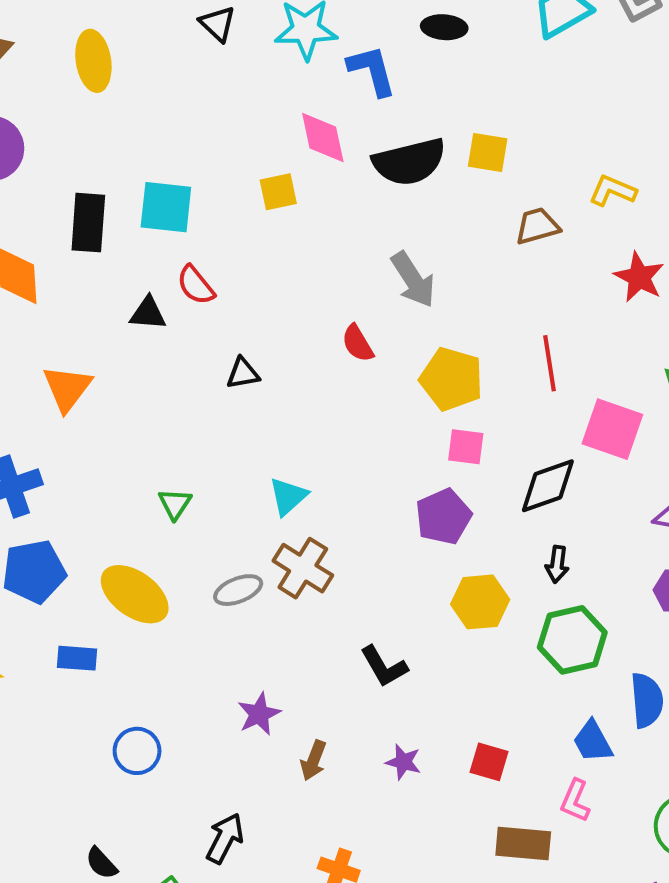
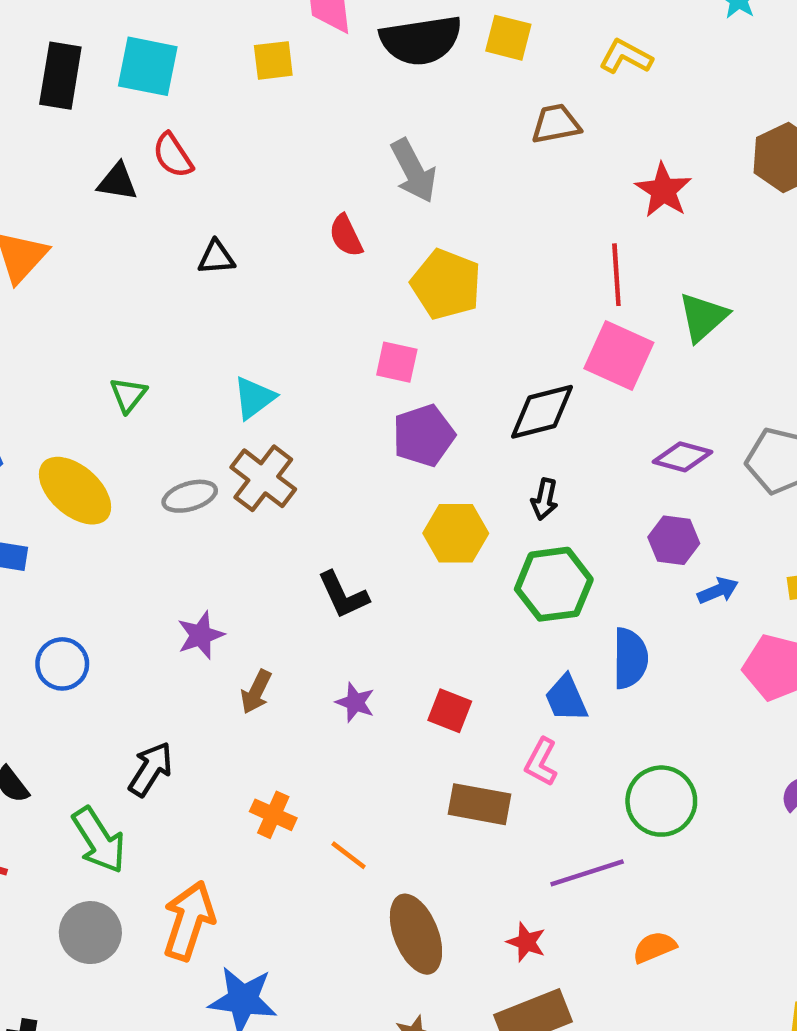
yellow L-shape: (613, 191) -> (626, 57), moved
red line: (550, 363) -> (616, 275), moved
pink square: (466, 447) -> (397, 362), moved

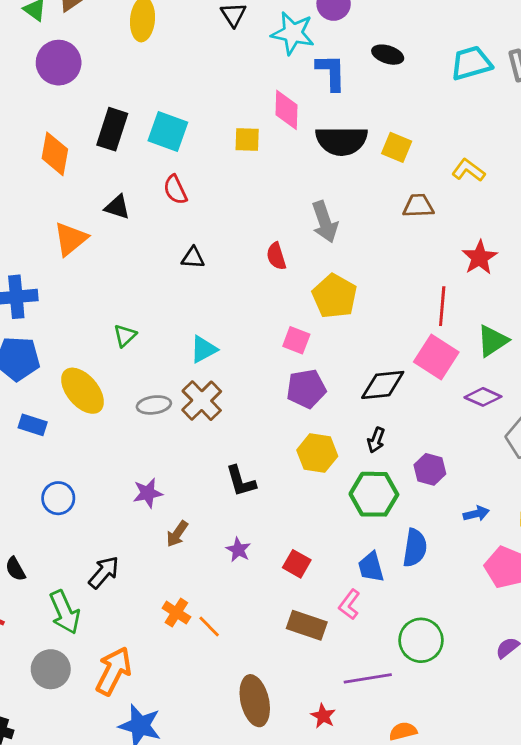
black triangle: (117, 182) -> (117, 207), moved
purple diamond: (683, 457) -> (483, 397), moved
purple hexagon: (674, 540) -> (430, 469), moved
orange line: (349, 855) -> (209, 626), moved

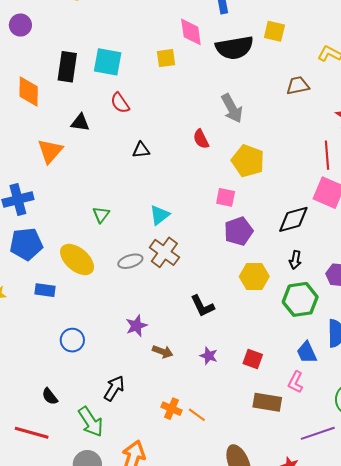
purple circle: (59, 63) -> (20, 25), size x0.7
yellow square: (397, 147) -> (274, 31), moved
brown arrow: (177, 534) -> (163, 352), turned -96

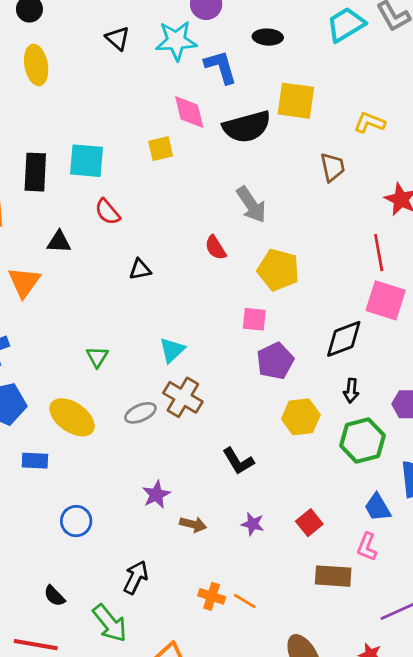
yellow square: (274, 31) -> (296, 101), size x1.4
brown trapezoid: (298, 86) -> (333, 167), turned 95
red square: (253, 359) -> (309, 523), turned 36

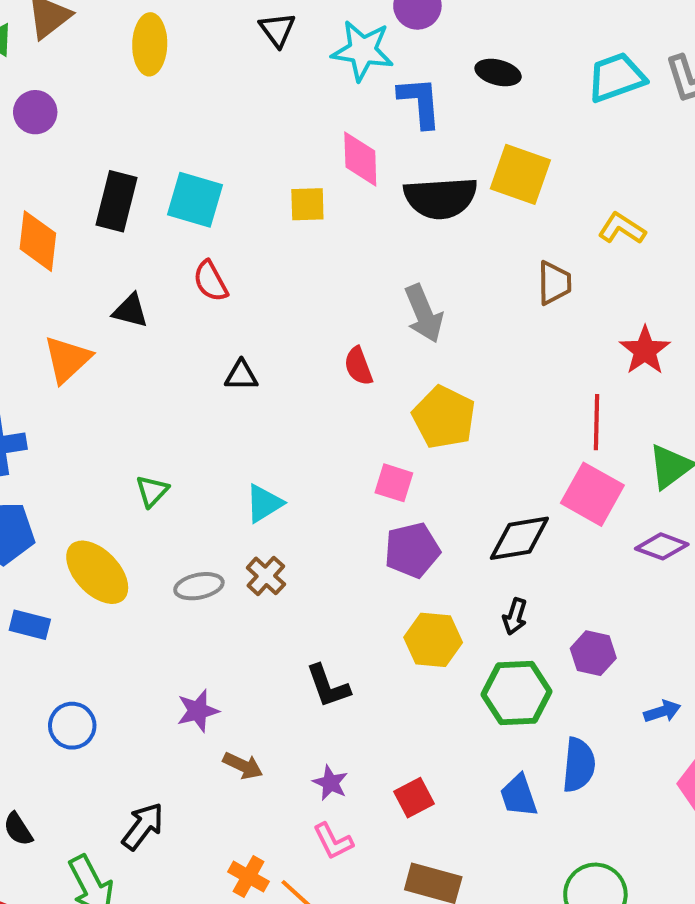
brown cross: (183, 397) -> (266, 576), size x0.7
pink L-shape: (367, 547) -> (333, 841), moved, turned -60

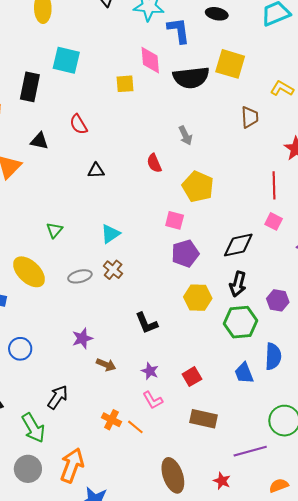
cyan square: (195, 200) -> (66, 60), moved
gray arrow: (424, 314) -> (185, 135), size x0.7
pink square: (592, 494) -> (274, 221), size x0.6
black arrow: (515, 616) -> (238, 284), size x1.4

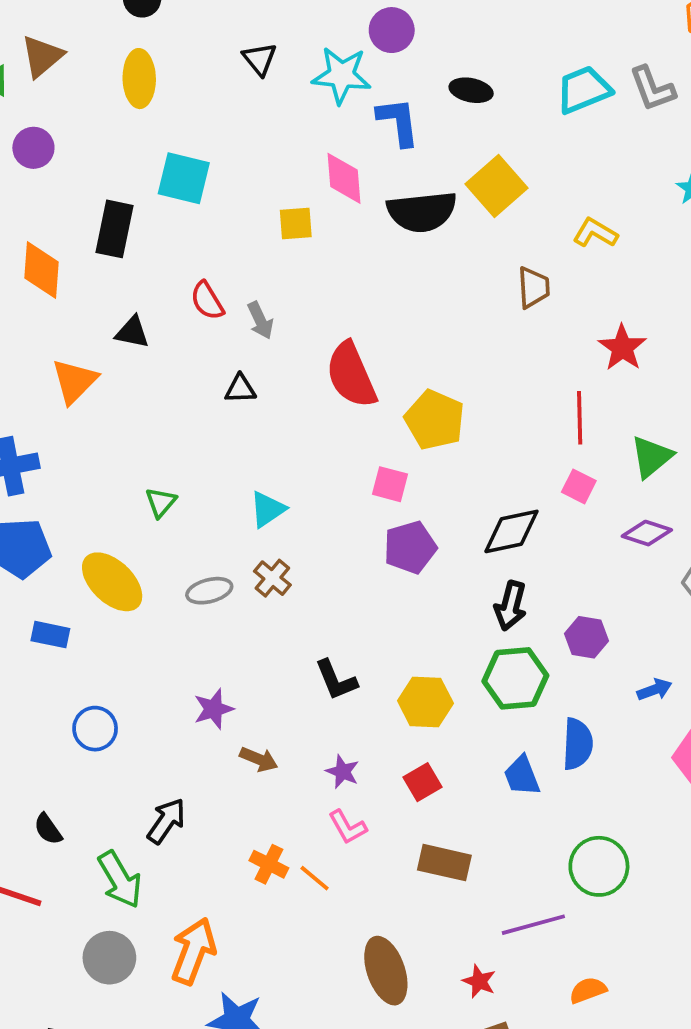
yellow square: (230, 64) -> (497, 186), turned 32
gray arrow: (185, 135) -> (260, 320), moved
red semicircle: (154, 163) -> (351, 375), size x1.8
yellow hexagon: (198, 298) -> (425, 702), moved

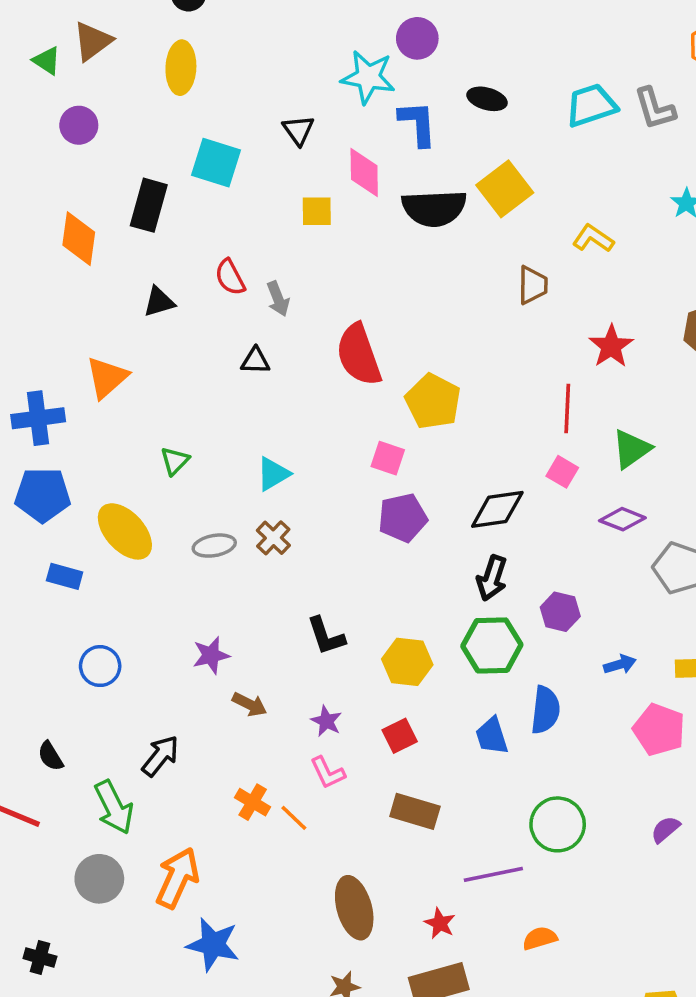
black triangle: (260, 59) -> (298, 130), moved
black triangle: (132, 332) -> (159, 302), turned -32
orange triangle: (74, 381) -> (107, 377), moved

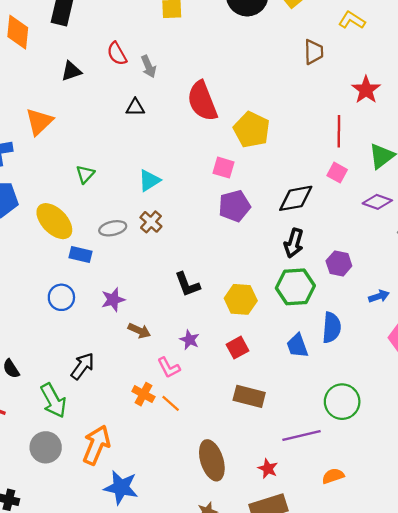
blue rectangle: (65, 576) -> (81, 254), moved
blue circle: (100, 666) -> (61, 297), moved
pink L-shape: (328, 773) -> (169, 368), moved

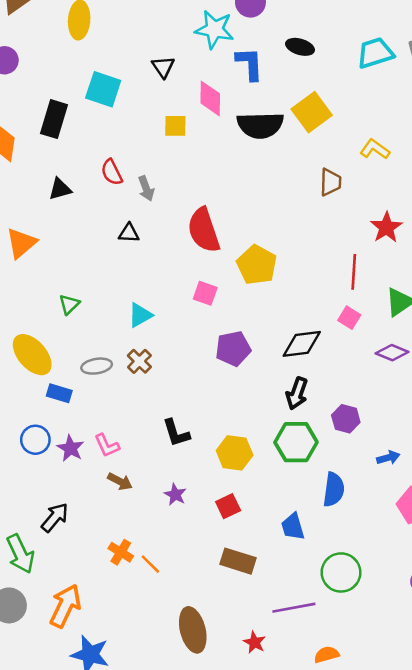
pink square: (223, 168) -> (205, 293), moved
purple star: (113, 300) -> (71, 448), moved, turned -30
blue trapezoid: (297, 346) -> (293, 527), moved
pink L-shape: (169, 368) -> (107, 445), moved

